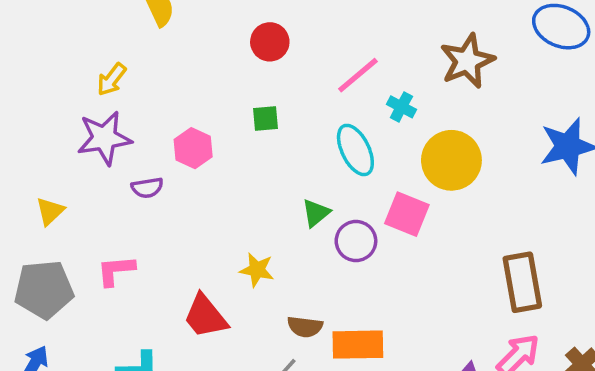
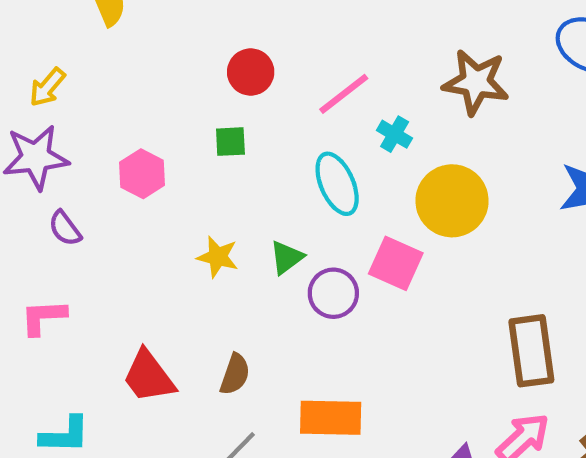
red circle: (270, 42) -> (251, 72), moved
brown star: (467, 61) -> (476, 82), turned 30
purple semicircle: (147, 188) -> (65, 228), moved, turned 60
yellow star: (257, 270) -> (218, 257), moved
brown semicircle: (305, 327) -> (235, 374), moved, turned -80

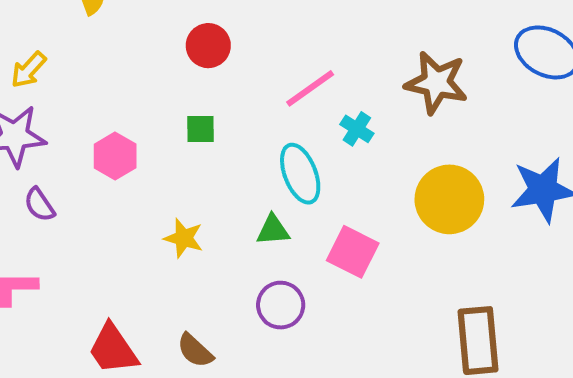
red circle: (251, 72) -> (208, 46), moved
yellow circle: (452, 201) -> (449, 199), moved
green triangle: (286, 258) -> (273, 230), moved, turned 30
purple circle: (333, 293) -> (281, 305), moved
brown semicircle: (235, 374) -> (195, 351), turned 111

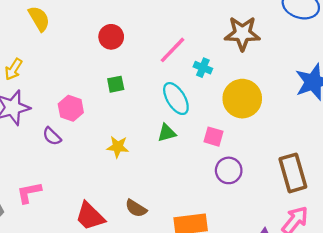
yellow circle: (449, 199) -> (242, 99), moved
purple semicircle: (39, 205) -> (52, 136), moved
pink square: (353, 252) -> (214, 137), size x0.7
purple circle: (281, 305) -> (229, 170), moved

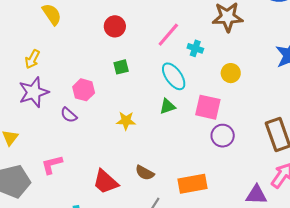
yellow circle: (242, 99) -> (231, 73), size x0.6
pink square: (214, 137) -> (208, 107), size x1.5

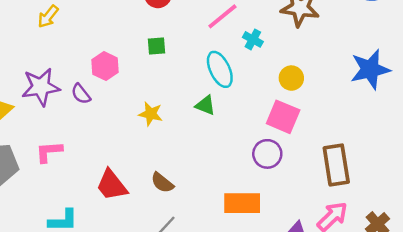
purple star: (34, 92) -> (41, 87), moved
green triangle: (167, 106) -> (205, 105), turned 30
pink square: (208, 107) -> (283, 117), moved
orange rectangle: (192, 184) -> (242, 203), moved

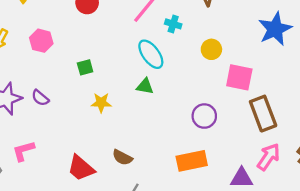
green square: (157, 46) -> (85, 67), moved
pink hexagon: (105, 66) -> (41, 41), moved
pink square: (283, 117) -> (239, 77), moved

